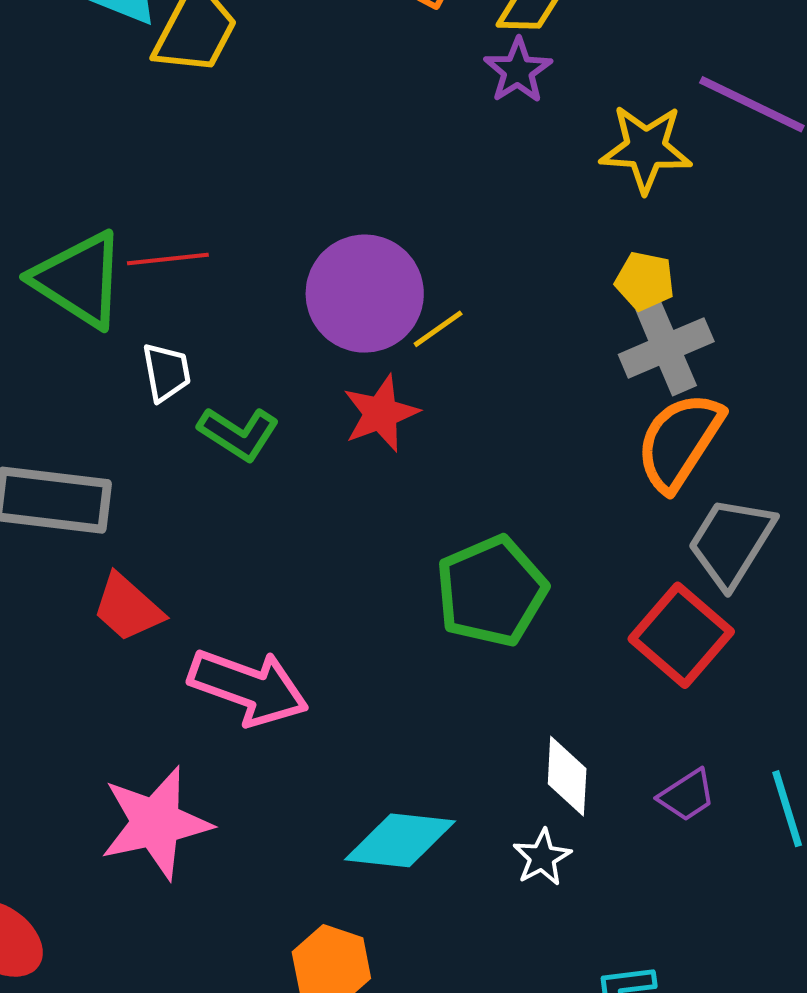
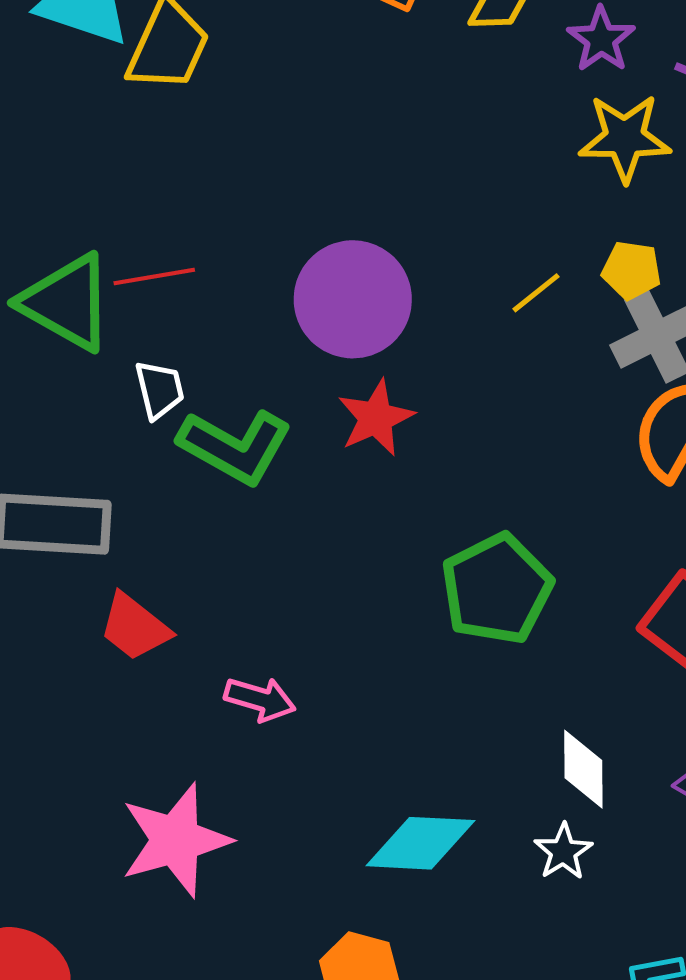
purple star: (518, 71) -> (601, 39), moved
yellow line: (438, 329) -> (536, 293), moved
green L-shape: (239, 433) -> (235, 447), size x1.4
pink arrow: (248, 687) -> (260, 699), size x0.6

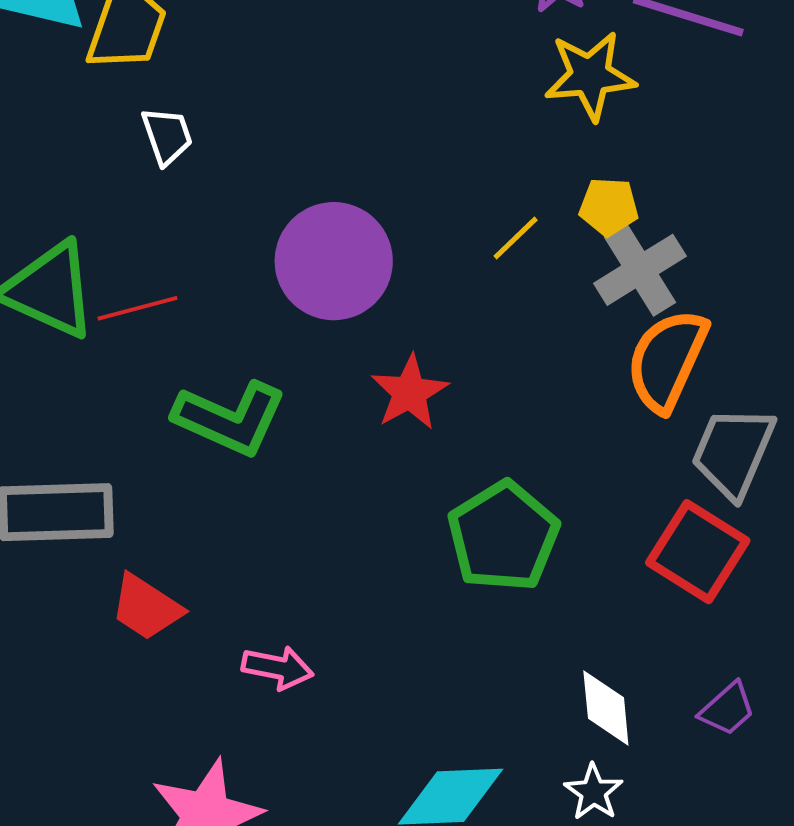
red line: (154, 276) -> (137, 308), moved
white trapezoid: (159, 390) -> (167, 136), moved
red star: (376, 418) -> (410, 392), moved

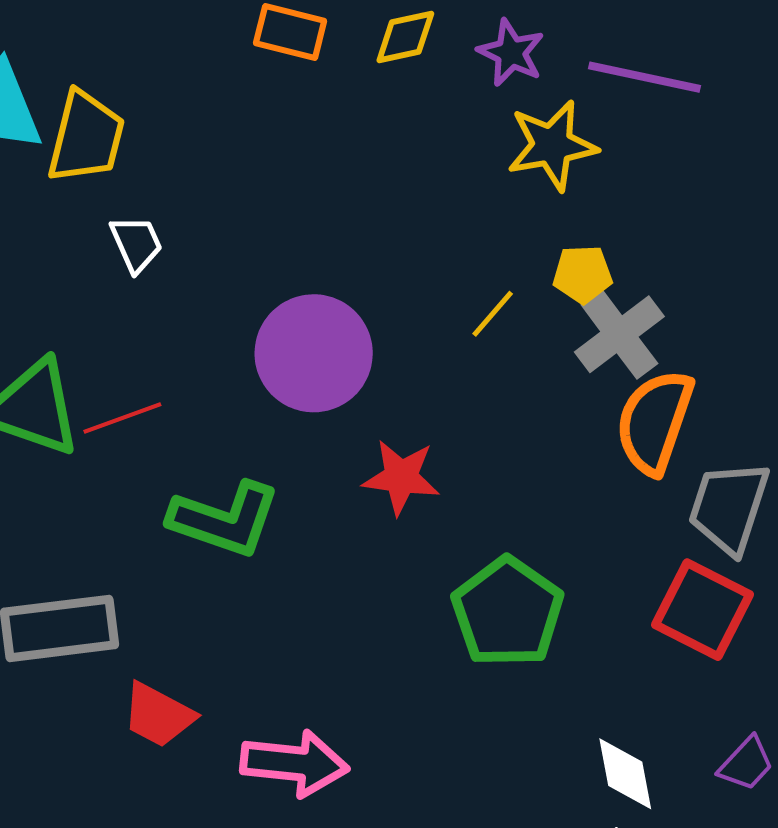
red star: (410, 392) -> (401, 477), turned -30
pink arrow: (278, 668) -> (295, 763), size x1.5

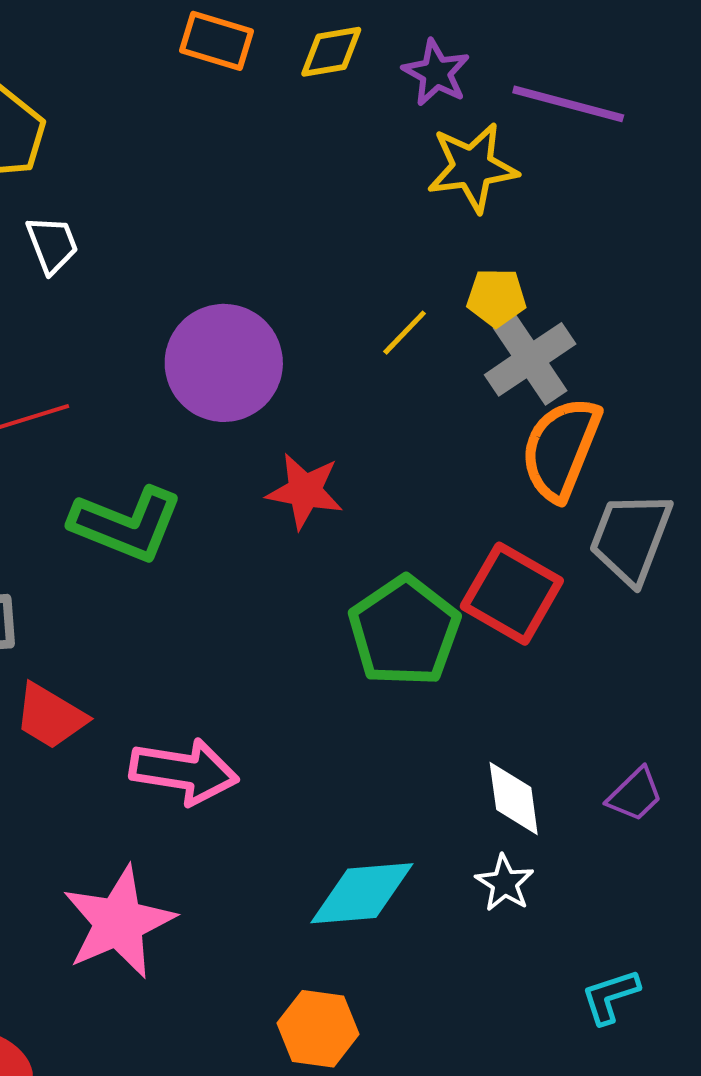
red square: (703, 610) -> (512, 594), moved

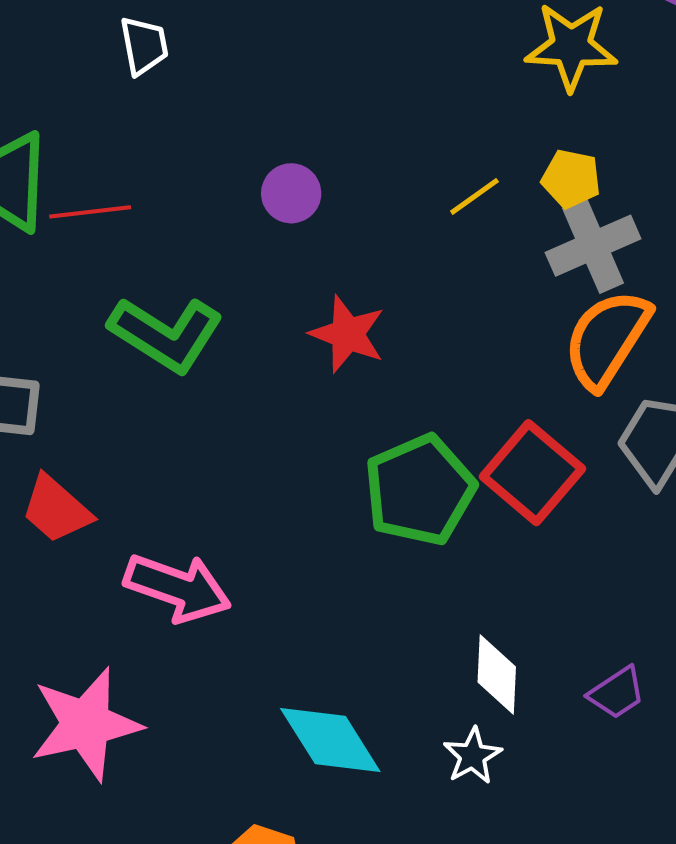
purple circle: (224, 363) -> (291, 193), size x0.5
cyan diamond: (362, 893) -> (330, 740), turned 52

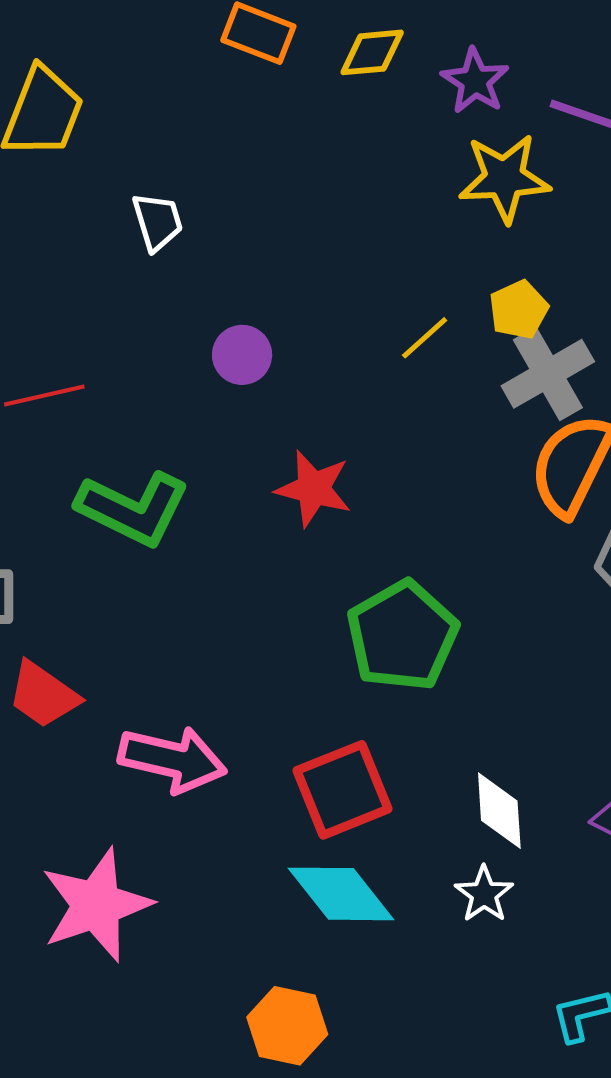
white trapezoid: (144, 46) -> (158, 222), moved
yellow pentagon: (571, 179) -> (519, 310), turned -30
red square: (532, 473) -> (343, 790), moved, turned 34

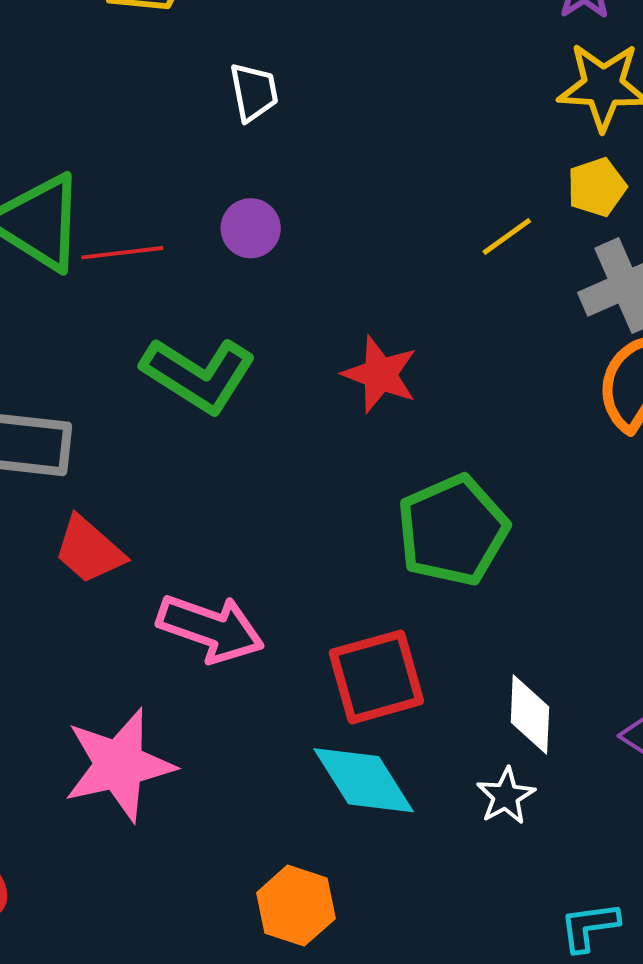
yellow pentagon: (519, 310) -> (597, 187), moved
purple circle: (242, 355) -> (251, 228), moved

